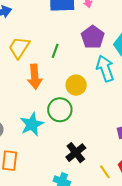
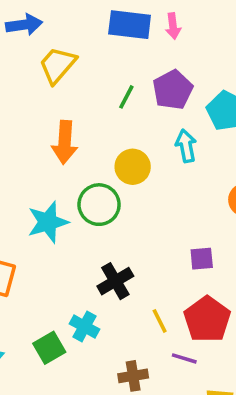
yellow trapezoid: (19, 48) -> (57, 65), moved
green line: (55, 51) -> (126, 97), moved
cyan arrow: (105, 68) -> (186, 146), size x0.7

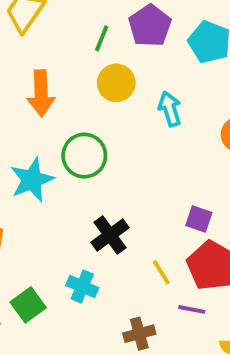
cyan arrow: (186, 146) -> (170, 109), moved
yellow circle: (133, 167) -> (116, 83), moved
purple square: (202, 259) -> (199, 219), moved, turned 30
green square: (49, 348) -> (28, 305), moved

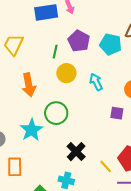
purple square: (199, 219) -> (117, 113), moved

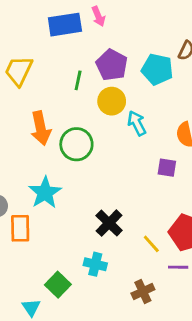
yellow circle: (66, 73) -> (112, 101), moved
green circle: (56, 113) -> (76, 144), moved
orange rectangle: (15, 167) -> (20, 228), moved

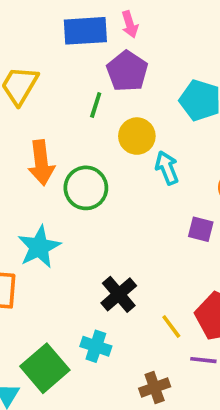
purple pentagon: (112, 65) -> (127, 71), moved
green square: (58, 285) -> (45, 368), size x1.4

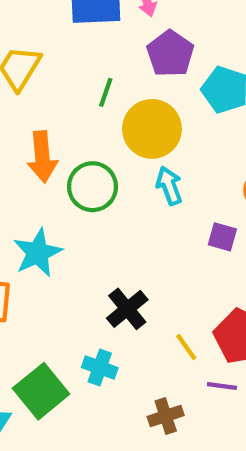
purple pentagon: (127, 71) -> (170, 54), moved
yellow circle: (137, 136) -> (152, 129), size x1.4
cyan arrow: (167, 168) -> (169, 186), moved

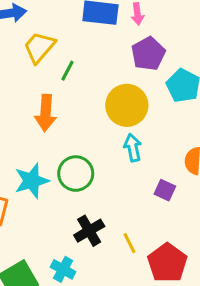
green line: (106, 92) -> (68, 71), moved
green circle: (93, 187) -> (76, 174), moved
yellow line: (186, 347) -> (129, 243), moved

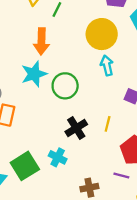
cyan star: (32, 181) -> (34, 74), moved
yellow line: (129, 243) -> (108, 124), moved, turned 42

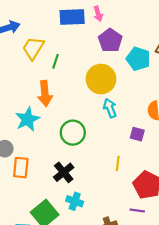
cyan star: (34, 74) -> (27, 119), moved
black cross: (76, 128) -> (64, 172), moved

